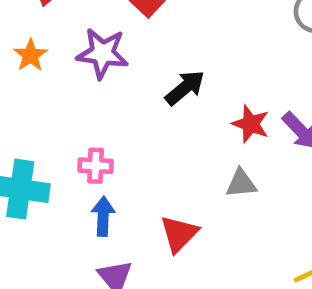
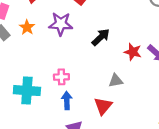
gray triangle: (241, 184) -> (116, 81), moved

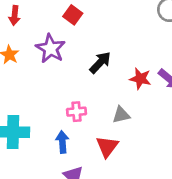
purple star: (61, 24) -> (51, 49), turned 30
pink cross: (61, 77) -> (77, 112), moved

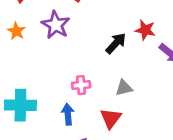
black arrow: (100, 63) -> (116, 43), moved
red star: (140, 79) -> (145, 30), moved

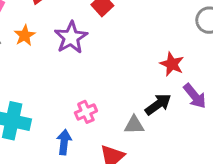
black arrow: (116, 43) -> (158, 104), moved
pink cross: (81, 85) -> (86, 112), turned -30

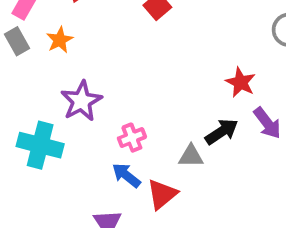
purple star: (71, 37) -> (81, 101), moved
blue arrow: (64, 142) -> (126, 175), moved, turned -60

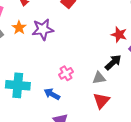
purple star: (81, 101) -> (43, 29), moved, turned 30
blue arrow: (126, 175) -> (52, 94), moved
red triangle: (162, 194) -> (101, 101), moved

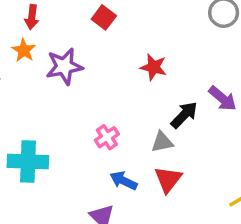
orange star: (19, 28) -> (24, 50), moved
red star: (119, 34) -> (154, 67), moved
blue arrow: (52, 94) -> (124, 181), moved

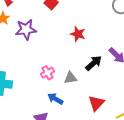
gray triangle: (162, 142) -> (70, 78), moved
red triangle: (168, 179) -> (96, 103), moved

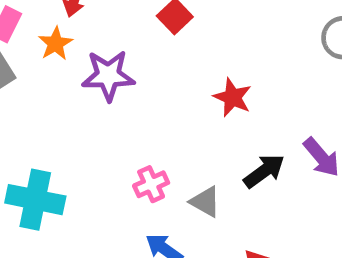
gray triangle: (70, 78) -> (205, 202), turned 32

